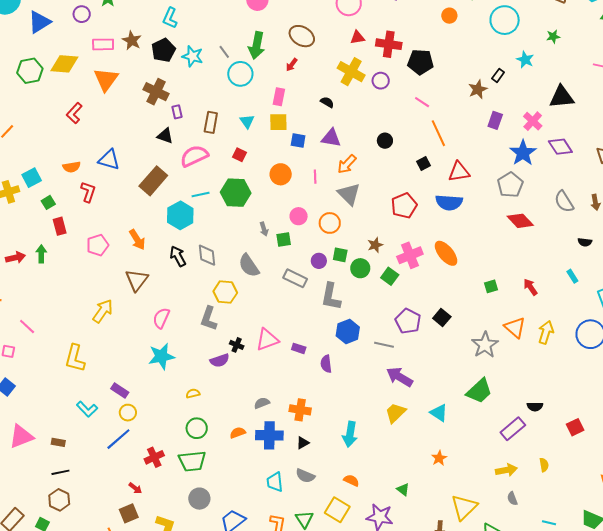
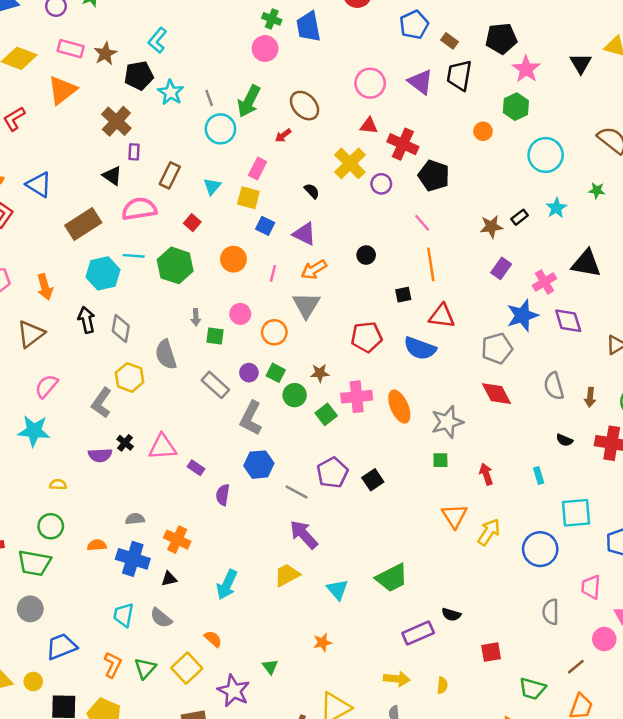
gray star: (485, 345) -> (447, 422), moved

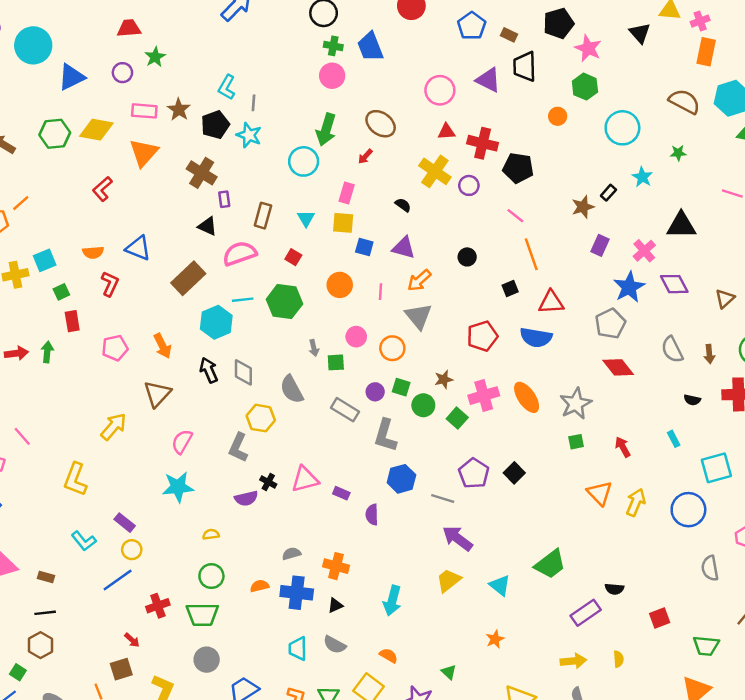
gray line: (209, 98) -> (254, 103), moved, turned 35

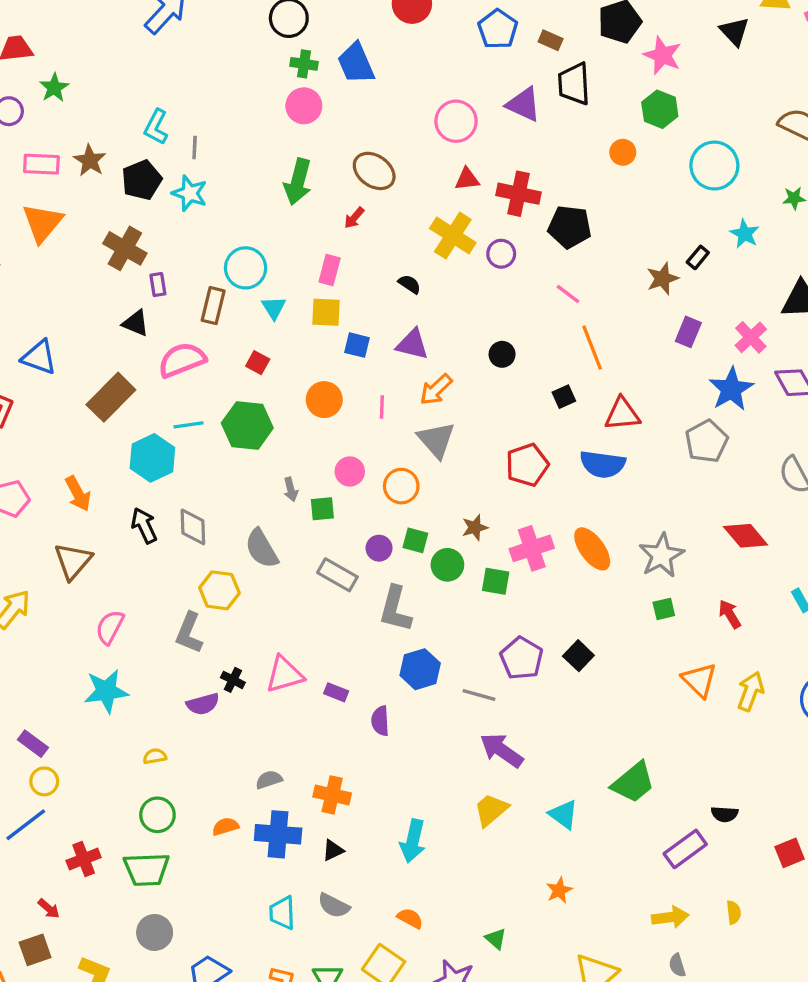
cyan circle: (304, 161) -> (246, 268), moved
red diamond: (618, 367) -> (746, 536), moved
green square: (457, 418) -> (496, 581), turned -30

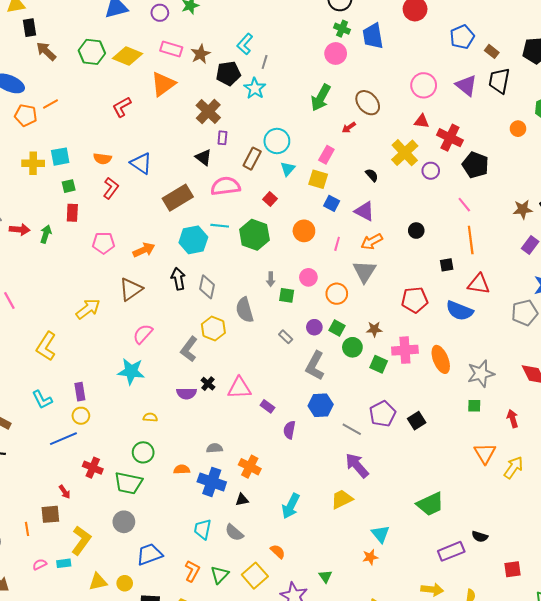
orange arrow: (78, 494) -> (144, 250), turned -100
gray rectangle: (337, 575) -> (286, 337), size x0.6
purple rectangle: (33, 744) -> (80, 392), turned 30
cyan triangle: (563, 814) -> (380, 534), moved
red cross: (84, 859) -> (93, 468), turned 30

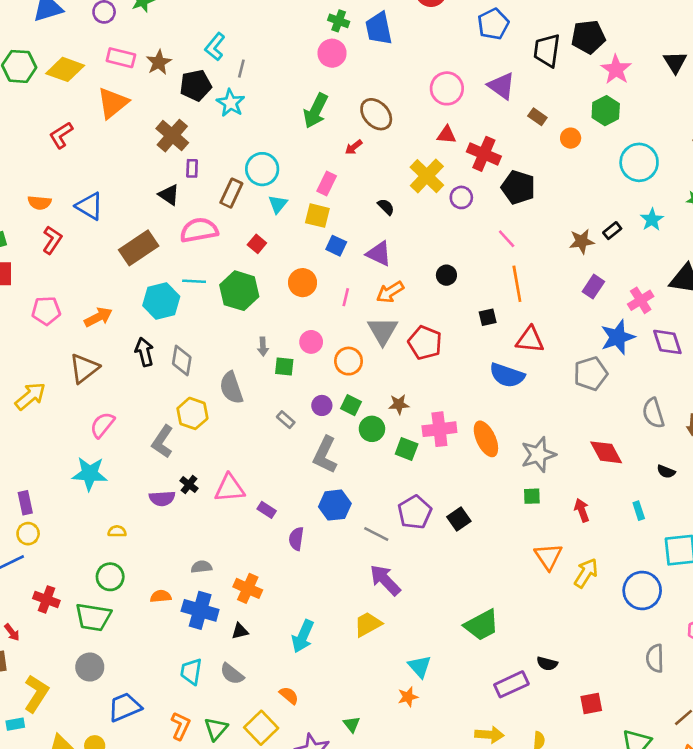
brown rectangle: (492, 51) -> (537, 117), moved
black trapezoid: (499, 81) -> (547, 50), moved
red pentagon: (415, 300) -> (425, 343), moved, turned 30

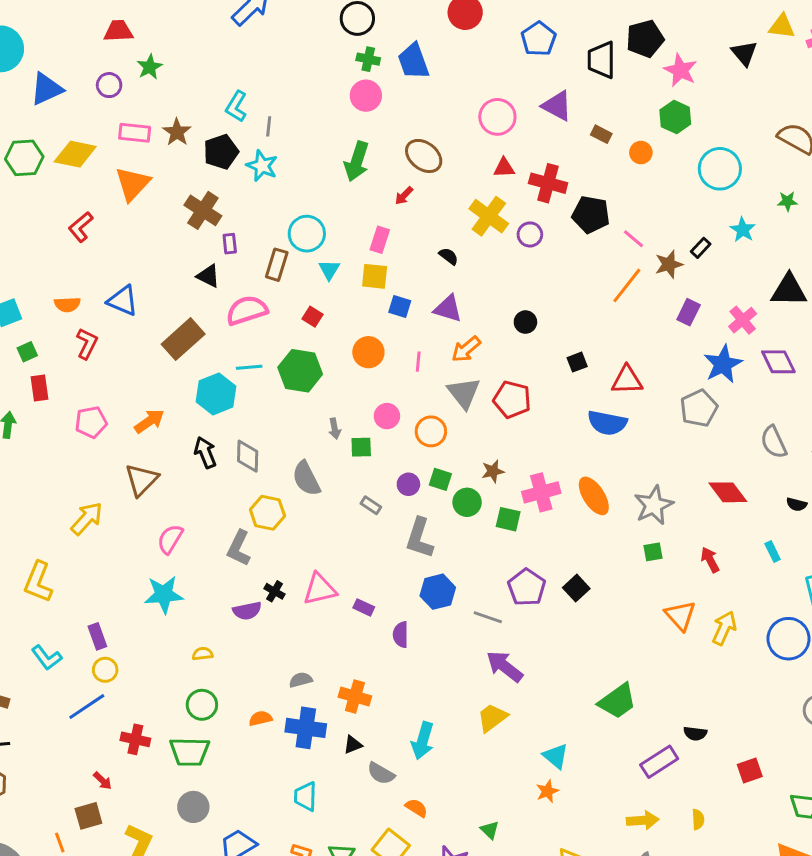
pink line: (507, 239) -> (633, 239), moved
orange line: (517, 284) -> (627, 285), moved, turned 56
gray semicircle: (232, 674) -> (381, 773), moved

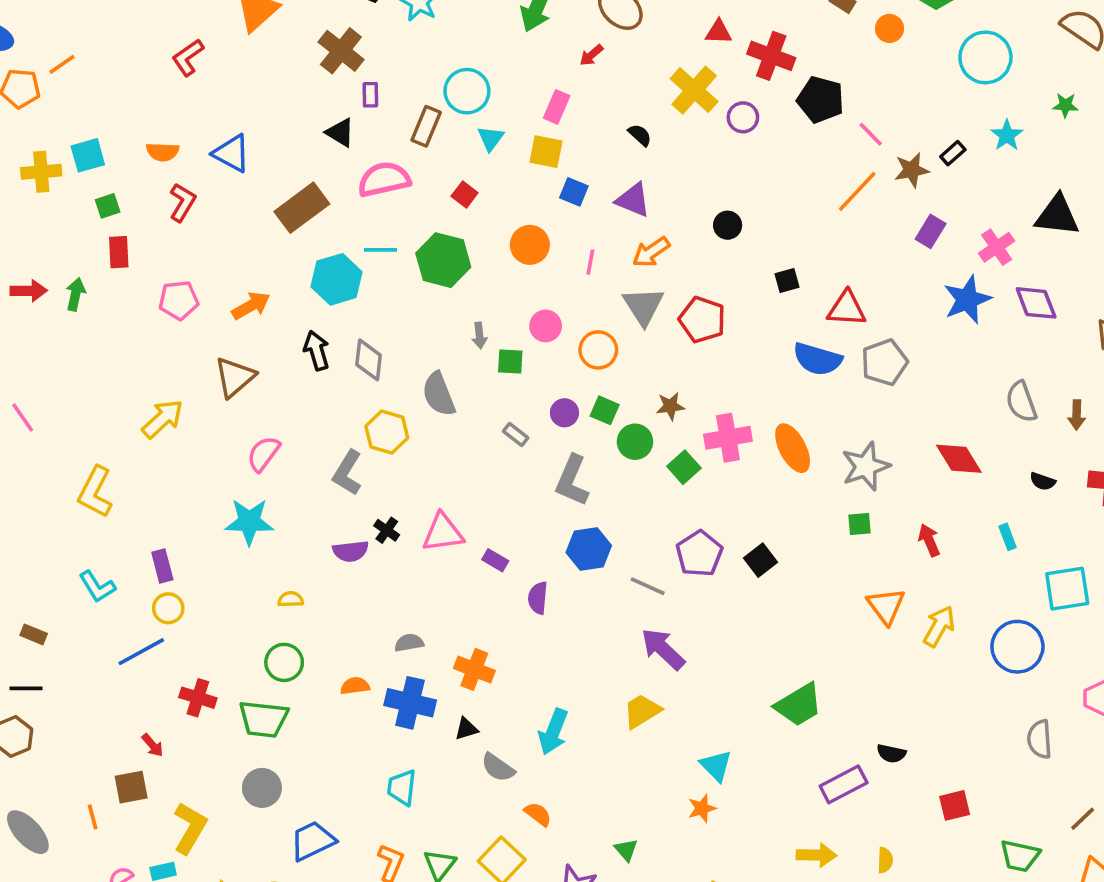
gray pentagon: (699, 408) -> (884, 362), moved
green square: (508, 519) -> (684, 467), turned 30

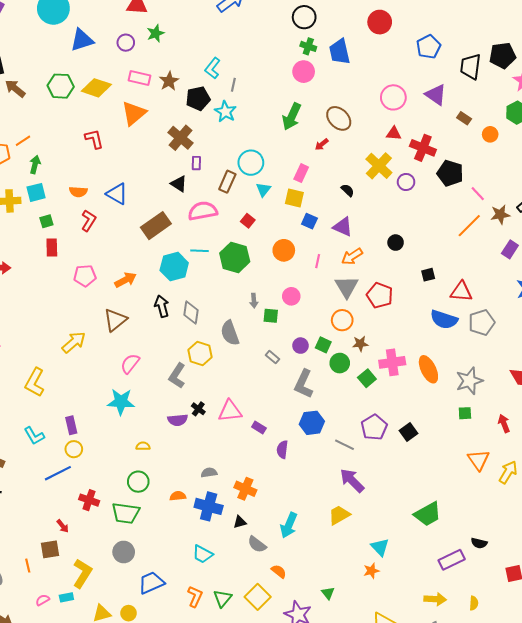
red L-shape: (188, 57) -> (94, 139), turned 110
green arrow: (76, 294) -> (35, 165), moved
orange circle: (598, 350) -> (342, 320), moved
cyan trapezoid: (402, 788) -> (203, 554), turned -70

